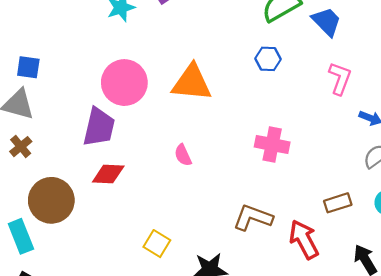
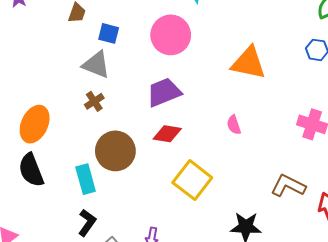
pink circle: (124, 83) -> (171, 35), moved
purple trapezoid: (99, 127) -> (164, 92), turned -132
yellow square: (157, 244) -> (192, 180), moved, size x1.6

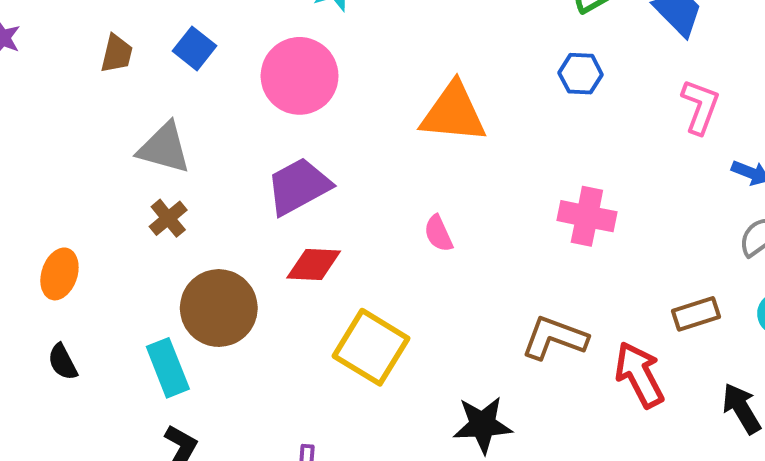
blue square: (109, 33) -> (195, 48), moved, turned 30
orange ellipse: (35, 124) -> (59, 274), size x0.7
black semicircle: (31, 170) -> (63, 362), size x0.6

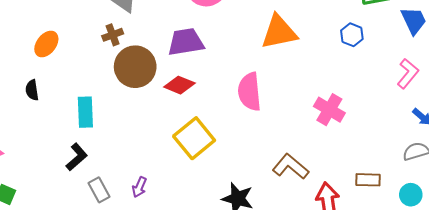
orange triangle: (453, 113) -> (279, 32), turned -36
pink semicircle: (438, 233) -> (249, 92), size x1.8
brown circle: (219, 308) -> (135, 67), moved

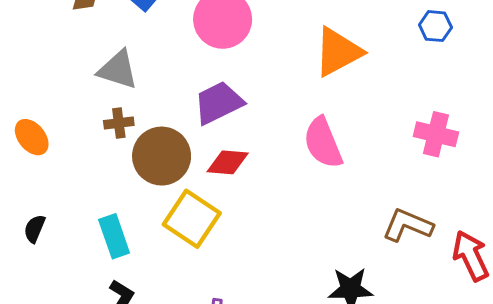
brown cross: (113, 35) -> (119, 123), turned 30
orange ellipse: (46, 44) -> (32, 137), moved, turned -60
black semicircle: (32, 90) -> (35, 229), turned 48
yellow square: (194, 138) -> (192, 219), moved

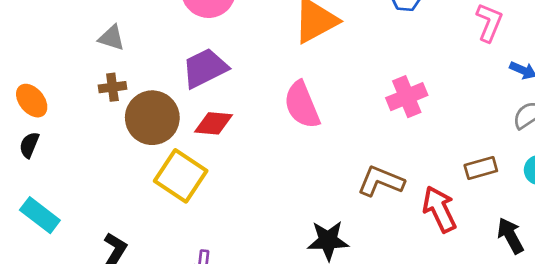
gray triangle: (118, 70) -> (111, 38), size x0.7
pink cross: (436, 134) -> (407, 97), turned -36
black semicircle: (35, 229) -> (29, 145), moved
cyan rectangle: (114, 236) -> (40, 215), moved, turned -33

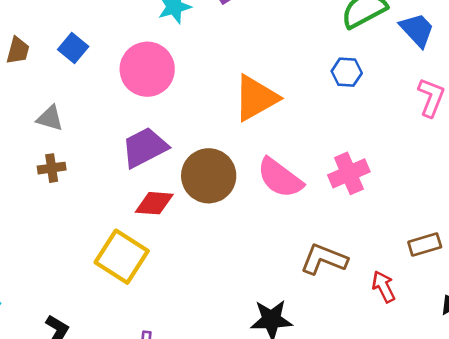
pink semicircle: (302, 105) -> (280, 178), moved, turned -30
brown circle: (152, 118) -> (209, 176), moved
red arrow: (439, 209) -> (384, 287), size x0.7

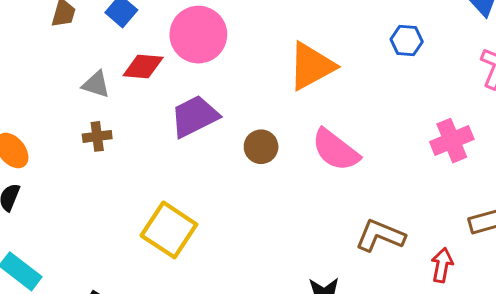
pink cross: (349, 173) -> (452, 141), moved
brown circle: (209, 176) -> (261, 147), size x0.6
red diamond: (154, 203) -> (143, 66), moved
red arrow: (384, 287) -> (442, 265), turned 36

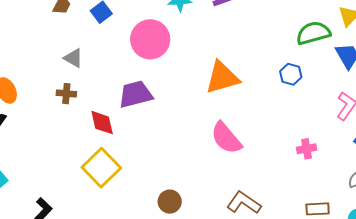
red diamond: (143, 66) -> (102, 123), moved, turned 60
pink cross: (452, 141) -> (307, 149), size x0.7
brown circle: (261, 147) -> (170, 202), moved

